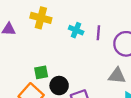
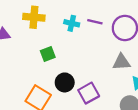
purple line: (98, 33) -> (95, 22), turned -72
green square: (41, 72) -> (48, 54), moved

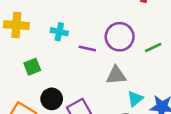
purple line: (95, 22) -> (87, 49), moved

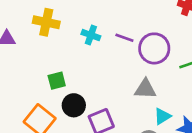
purple line: (87, 49) -> (124, 38), moved
green square: (32, 67) -> (57, 81), moved

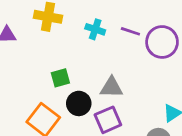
gray triangle: (145, 89) -> (111, 87), moved

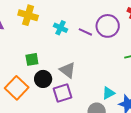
purple circle: (162, 42) -> (108, 26), moved
gray triangle: (111, 87) -> (68, 70), turned 30

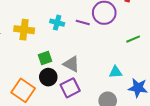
yellow cross: (28, 15) -> (24, 30), moved
green square: (32, 59) -> (45, 58), moved
cyan triangle: (108, 93) -> (116, 72), moved, turned 32

